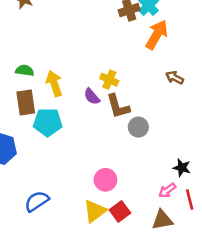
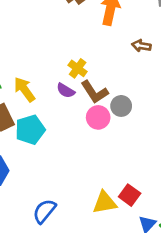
yellow cross: (109, 80) -> (78, 68), turned 30
pink circle: (105, 180) -> (98, 117), moved
yellow triangle: (95, 211) -> (105, 203), turned 45

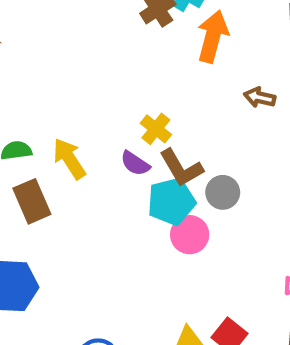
pink circle: (98, 117) -> (190, 235), moved
cyan pentagon: (30, 130) -> (171, 201), moved

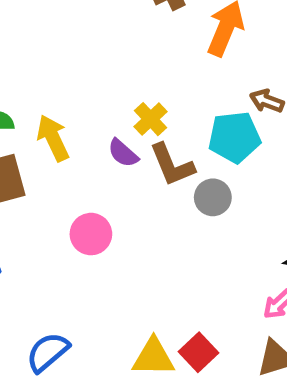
cyan pentagon: (171, 201) -> (234, 137), moved
pink circle: (190, 235) -> (91, 234), moved

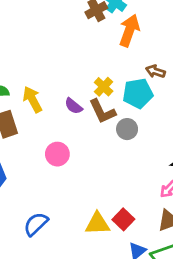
yellow cross: (151, 119) -> (104, 87), moved

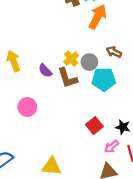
cyan pentagon: (138, 93) -> (104, 79), moved
gray circle: (127, 129) -> (89, 62), moved
red square: (123, 219) -> (94, 126), moved

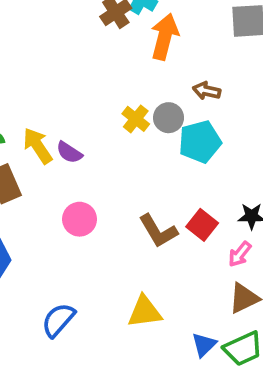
purple semicircle: (45, 71) -> (69, 152), moved
brown L-shape: (67, 78) -> (158, 231), moved

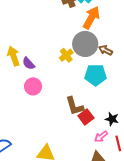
gray circle: (169, 118) -> (85, 44), moved, size x1.6
pink circle: (80, 219) -> (33, 86), moved
brown L-shape: (158, 231) -> (74, 106), moved

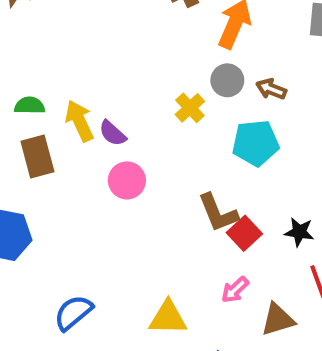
gray circle: (85, 44) -> (227, 80), size x0.6
pink arrow: (101, 137) -> (235, 290), moved

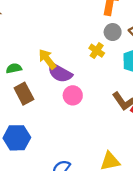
yellow arrow: (79, 121) -> (47, 59), moved
purple semicircle: (113, 133) -> (60, 73), size x1.6

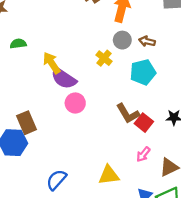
green semicircle: (14, 68) -> (18, 44), moved
brown rectangle: (24, 94) -> (27, 123), moved

